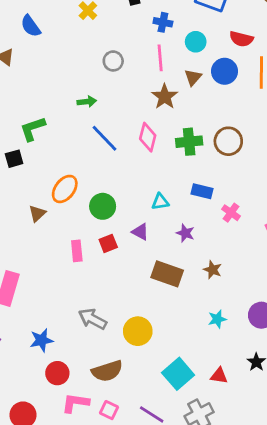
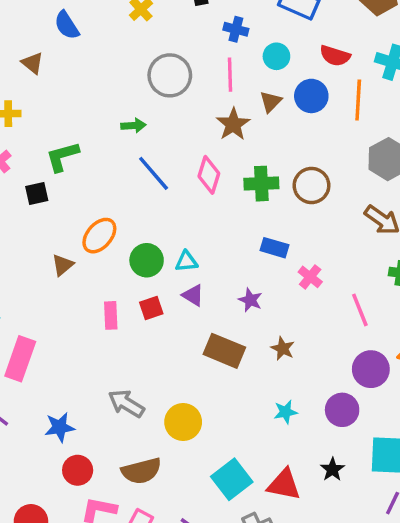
gray circle: (113, 61) -> (170, 75), size x1.6
cyan triangle: (160, 202) -> (186, 261), moved
red triangle: (219, 376) -> (284, 484), size x1.5

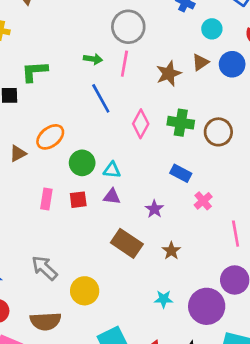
pink line: (230, 75) -> (124, 64), moved
pink diamond: (209, 175) -> (141, 124), moved
purple triangle: (193, 295) -> (112, 197), turned -36
purple circle: (342, 410) -> (207, 306), size x1.4

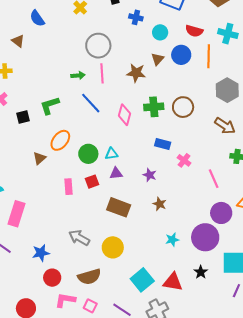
green L-shape: (35, 71) -> (50, 105), moved
brown star: (169, 74) -> (136, 73), turned -30
brown rectangle: (127, 243) -> (119, 207), moved
brown star: (171, 251) -> (159, 204), moved

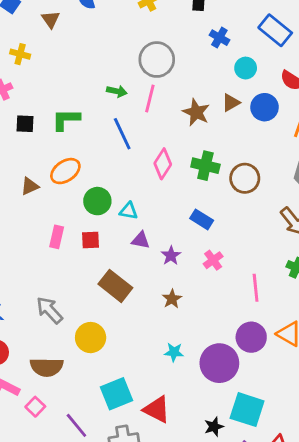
pink cross: (184, 160) -> (213, 260), moved
purple triangle: (116, 173) -> (141, 240), moved
black star: (201, 272) -> (214, 427), moved

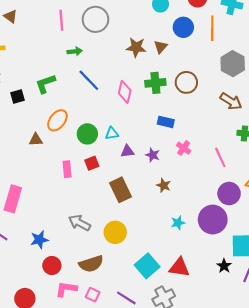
pink line: (150, 98) -> (61, 20), moved
brown triangle: (231, 103) -> (161, 47), moved
brown triangle: (30, 186) -> (36, 140), turned 40
brown rectangle: (115, 286) -> (120, 190), turned 45

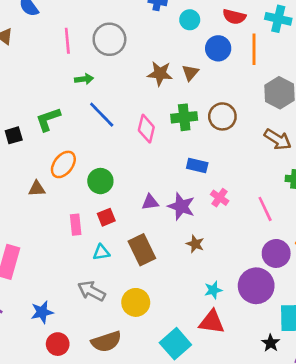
cyan triangle: (112, 133) -> (101, 252), moved
purple star: (153, 155) -> (181, 206), size x1.5
red triangle: (179, 267) -> (212, 322), moved

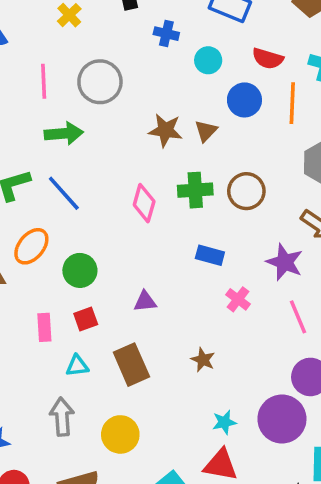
green arrow: (84, 79) -> (64, 133), size x1.5
blue line: (102, 115) -> (64, 193), moved
purple star: (181, 206) -> (285, 262), moved
gray arrow: (92, 291) -> (62, 417), turned 56

